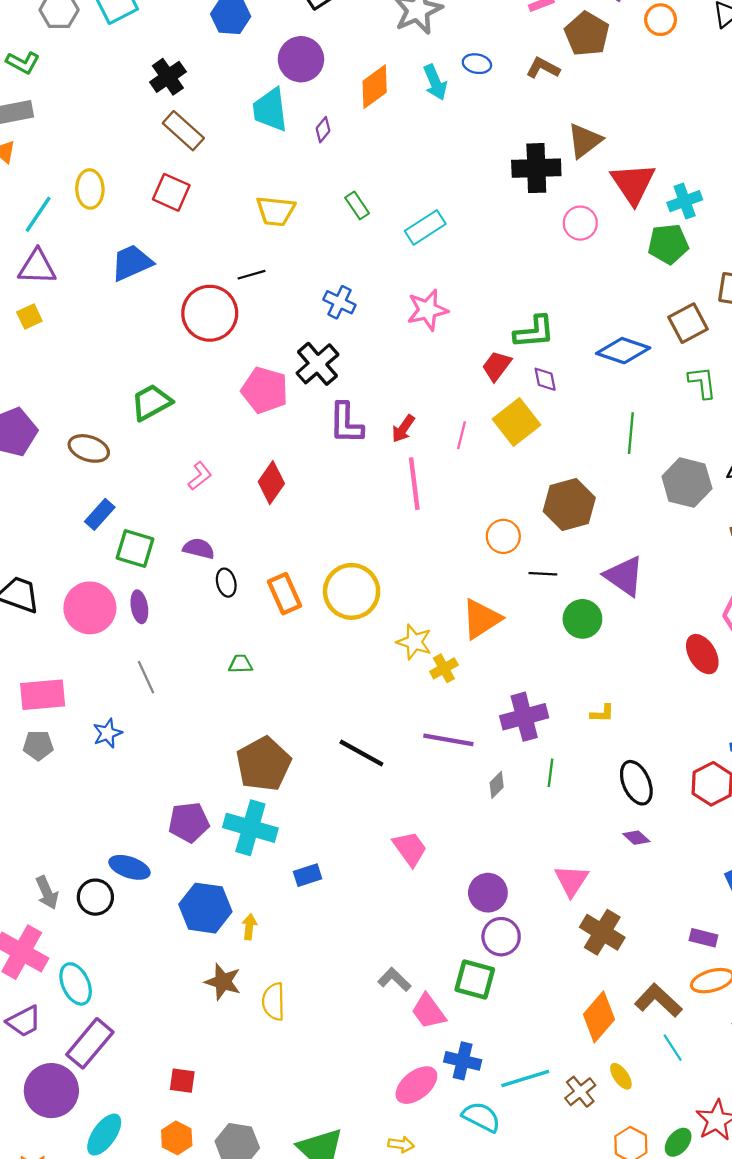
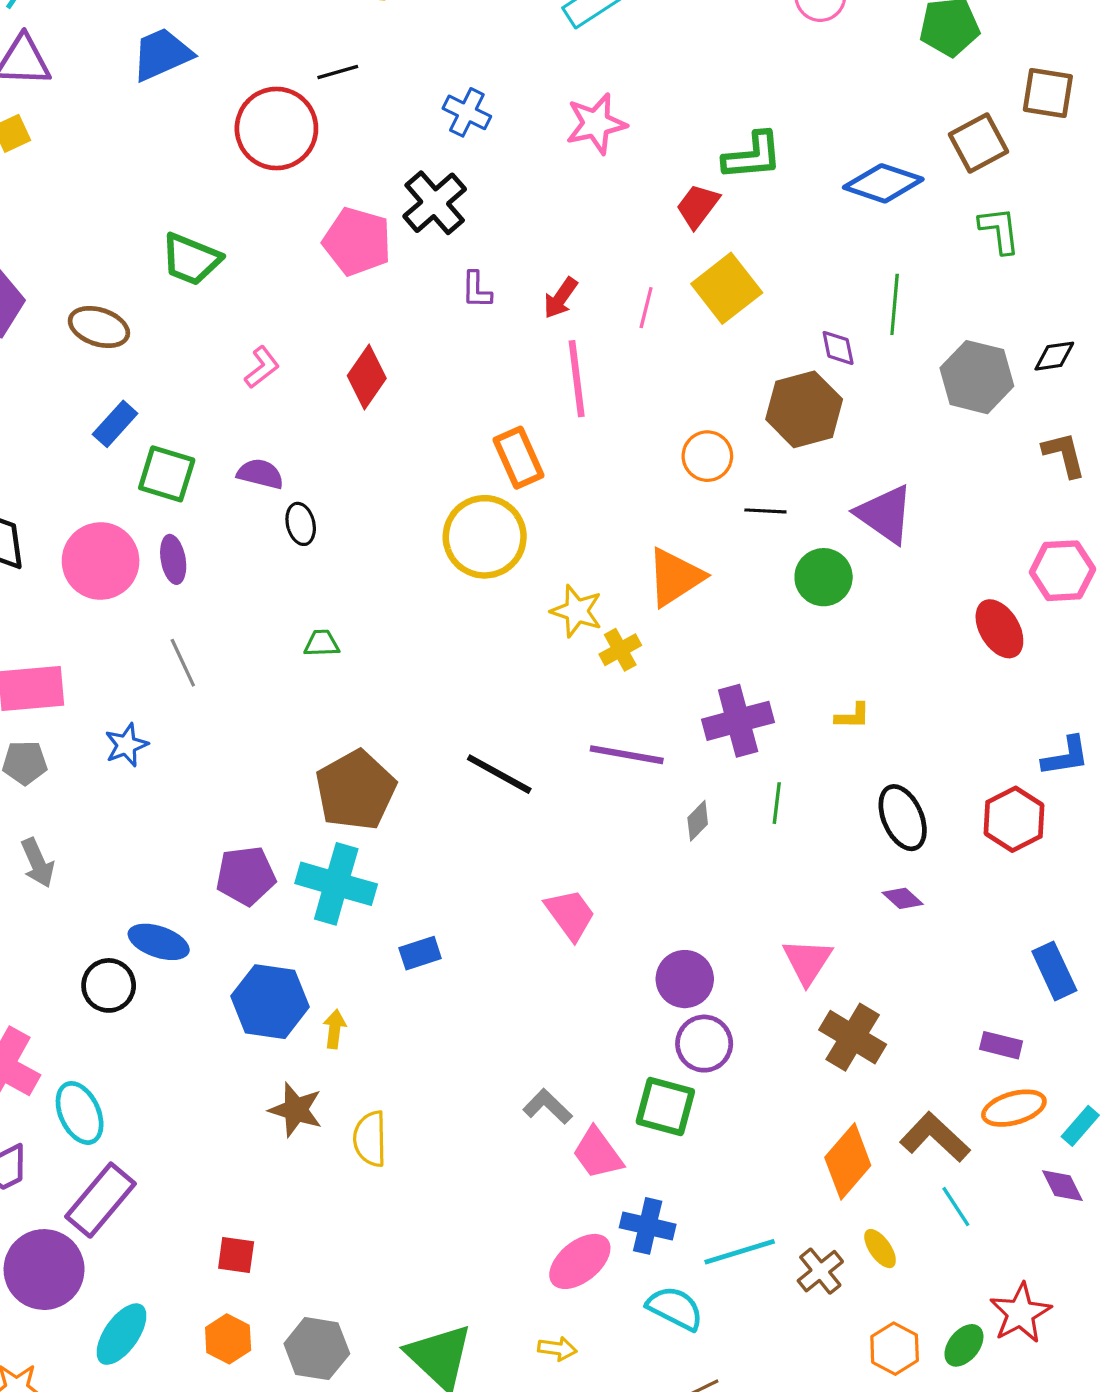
purple diamond: (545, 379) -> (838, 348), moved
green trapezoid: (151, 402) -> (191, 259), turned -129
purple L-shape: (346, 423) -> (477, 290), size x0.6
orange rectangle: (284, 594) -> (519, 458), moved
gray arrow: (47, 893) -> (38, 863), moved

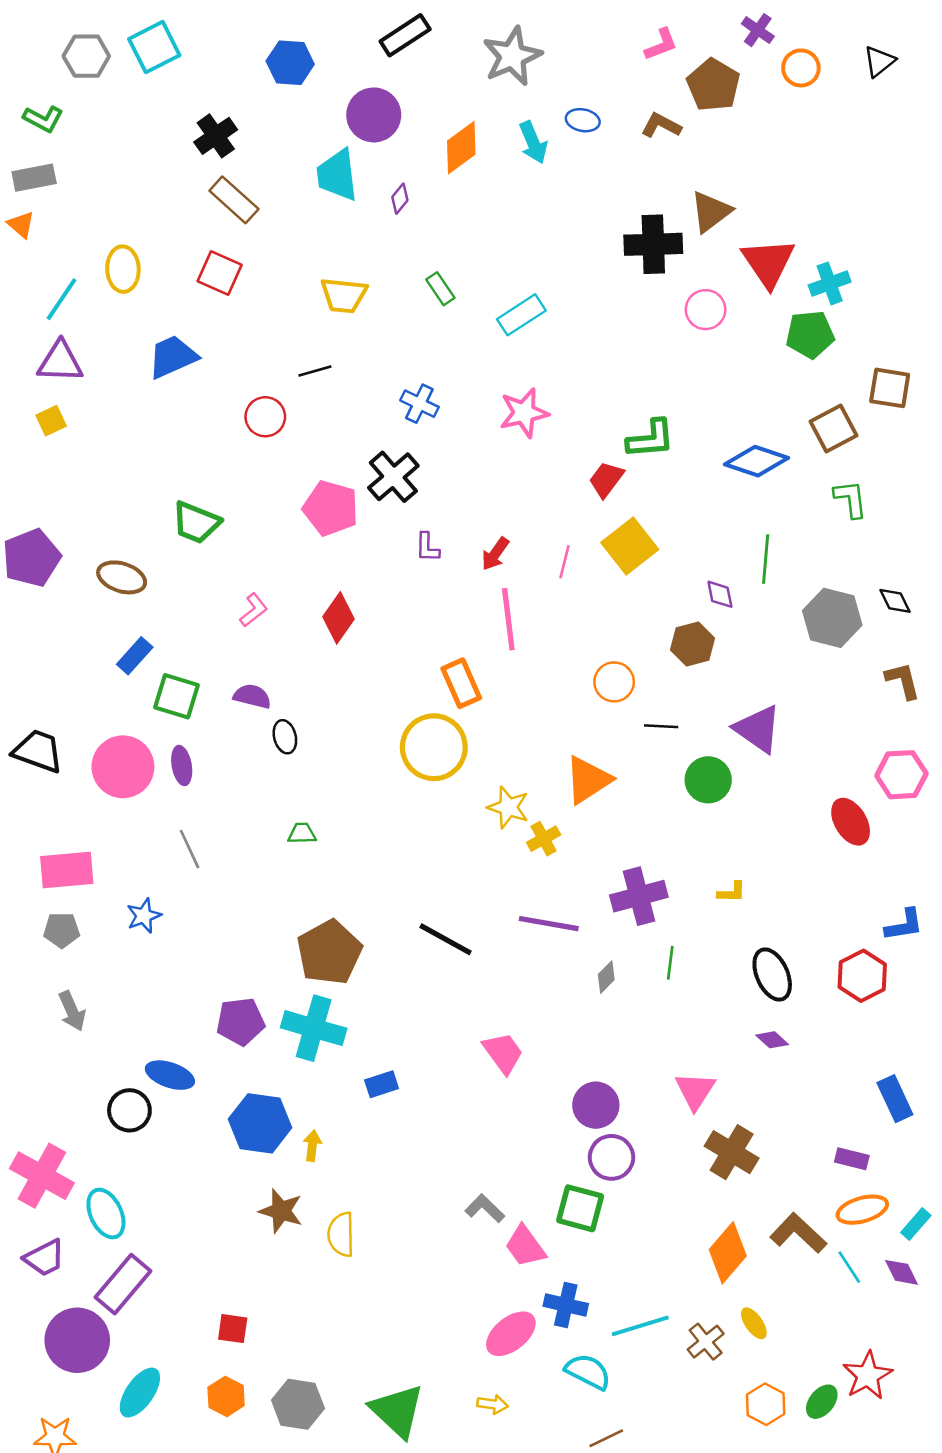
red circle: (276, 128) -> (265, 417), size x0.6
black diamond: (1054, 356) -> (895, 601), turned 72
brown hexagon: (804, 409) -> (692, 644), size x0.7
cyan line: (956, 1207) -> (849, 1267), moved

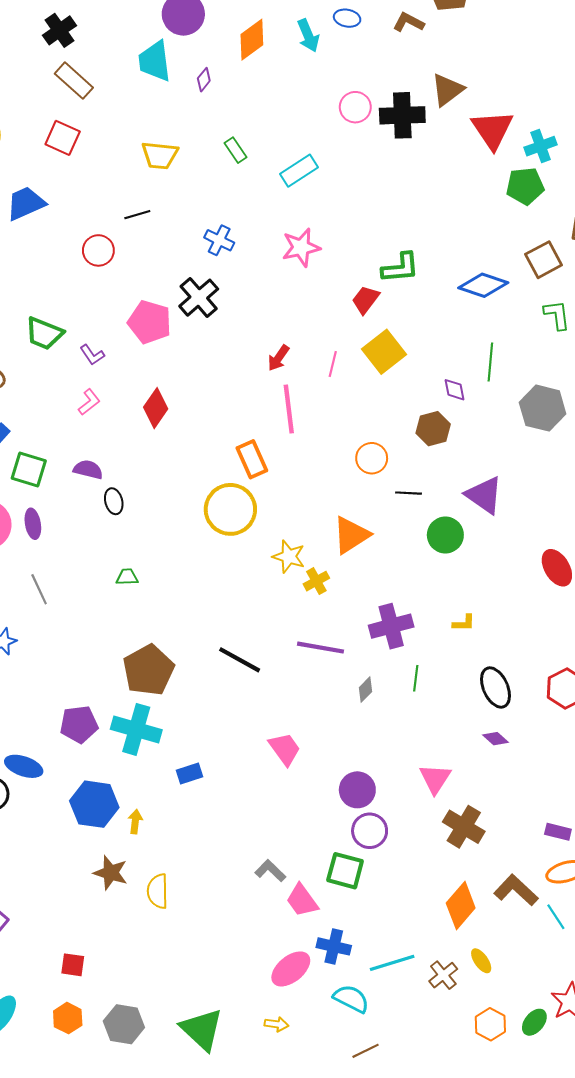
pink circle: (706, 310) -> (355, 107), moved
purple L-shape: (427, 547) -> (92, 355), moved, turned -35

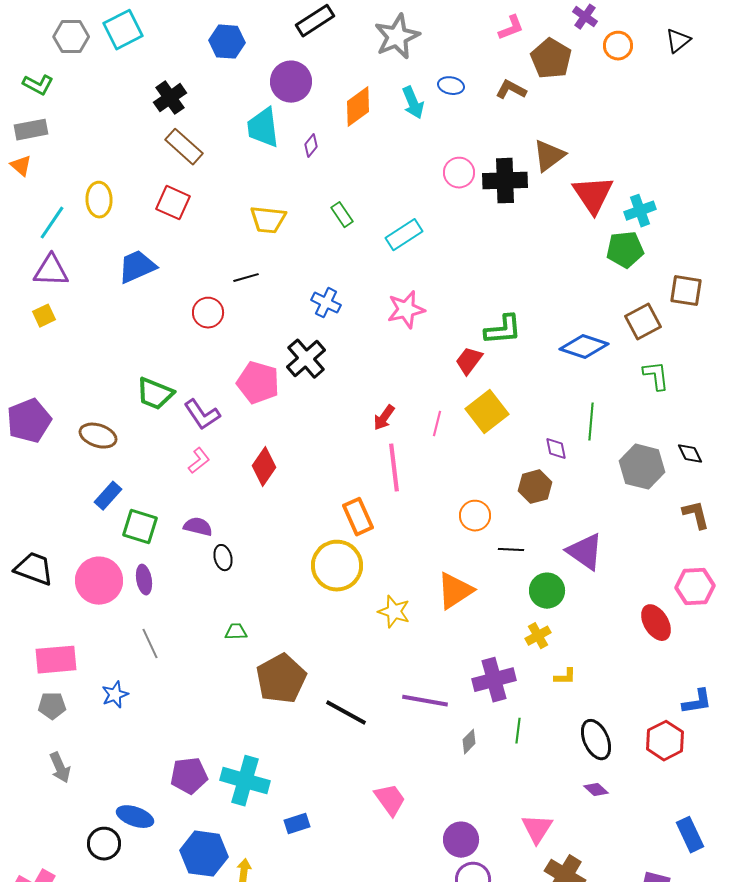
purple L-shape: (92, 355) -> (202, 415), size x1.5
yellow cross: (316, 581) -> (538, 636), moved
brown pentagon: (149, 670) -> (281, 679), moved

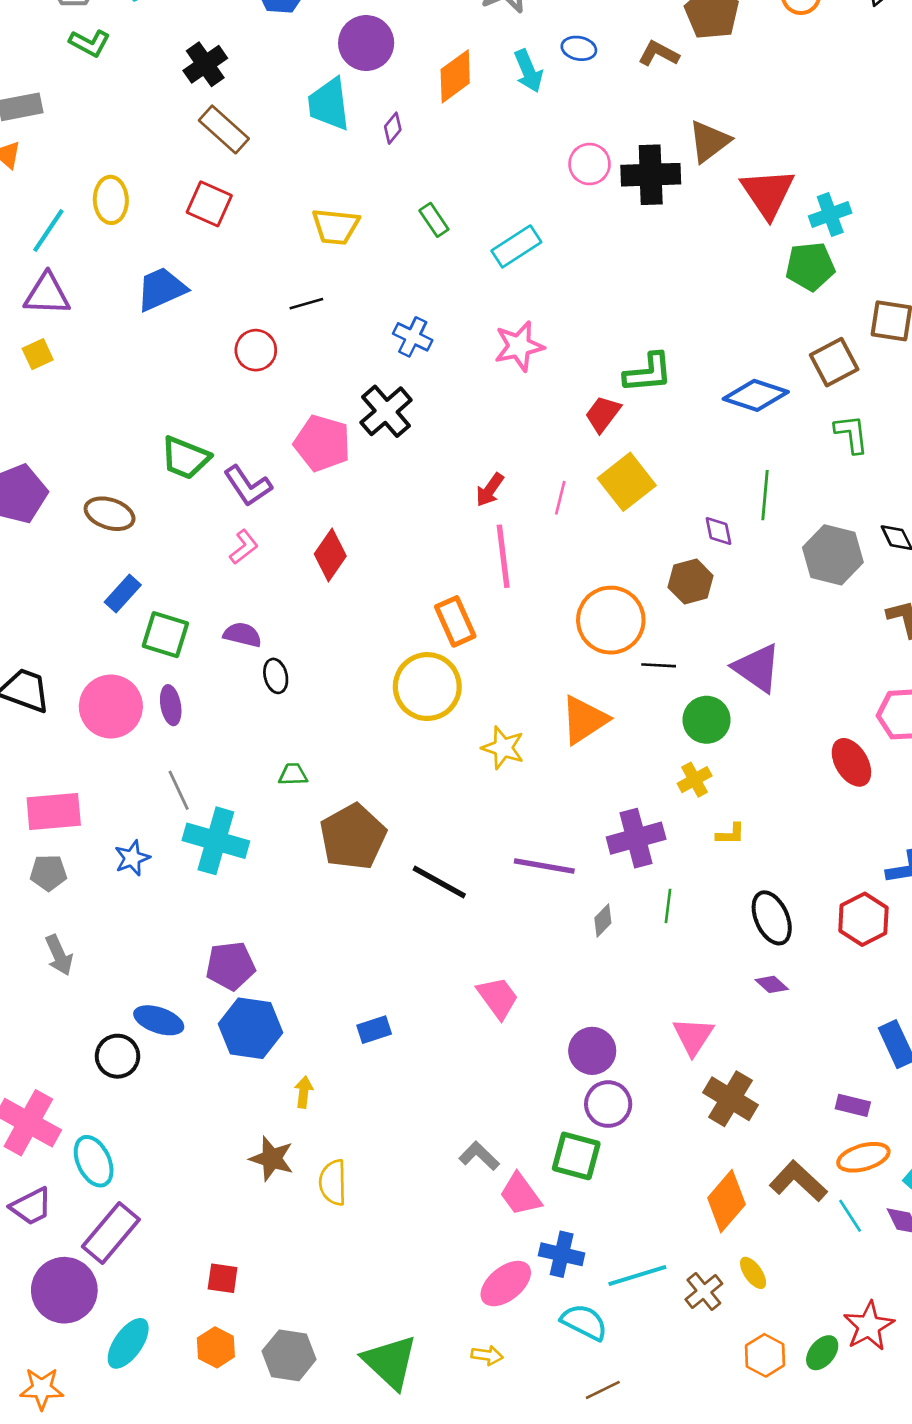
green L-shape: (38, 85) -> (90, 43), moved
orange circle: (475, 516) -> (611, 620), size x1.6
cyan cross: (245, 781) -> (216, 841), moved
blue hexagon: (204, 854) -> (250, 1028), moved

